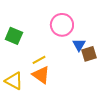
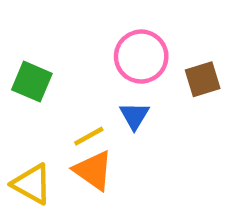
blue triangle: (79, 45) -> (134, 116), moved
brown square: (89, 54) -> (203, 79), moved

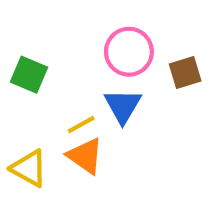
blue triangle: (134, 116) -> (123, 106), size x1.4

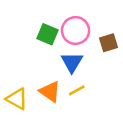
green square: (29, 75) -> (47, 34), moved
yellow line: (81, 125) -> (77, 90), moved

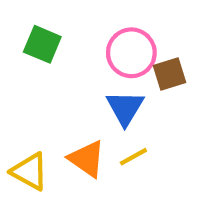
green square: (47, 34) -> (42, 44), moved
brown square: (108, 43) -> (170, 74), moved

